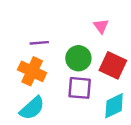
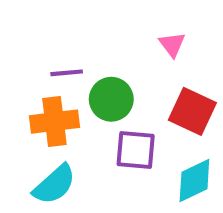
green circle: (78, 58) -> (111, 99), moved
orange cross: (32, 71) -> (54, 122), turned -32

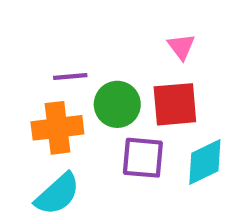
red square: (192, 111) -> (175, 104), moved, turned -30
cyan diamond: (194, 180) -> (205, 162), moved

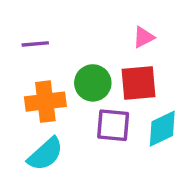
pink triangle: (181, 47) -> (144, 37), turned 40
purple line: (70, 77) -> (35, 44), moved

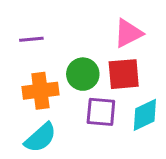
pink triangle: (144, 37) -> (128, 33), size x1.5

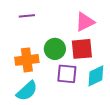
purple line: (31, 39) -> (27, 16), moved

